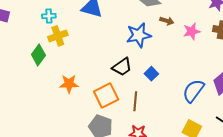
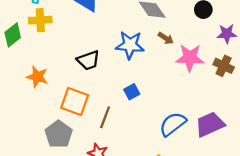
pink star: (192, 31) -> (190, 58), size x1.4
black trapezoid: (122, 67) -> (88, 60), moved
orange square: (106, 96) -> (75, 101), turned 30

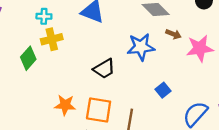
orange star: (37, 77) -> (65, 105), moved
blue square: (132, 92) -> (163, 90), moved

